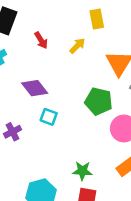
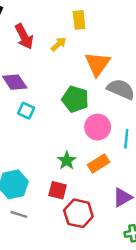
red arrow: (41, 40) -> (24, 37), size x1.5
green star: (82, 171) -> (67, 161), moved, turned 30

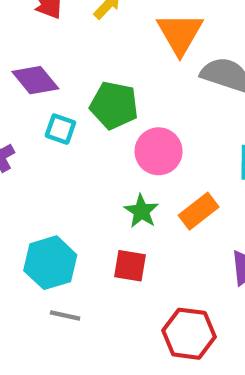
green pentagon: (75, 99) -> (114, 105), moved
pink circle: (98, 127) -> (159, 151), moved
red hexagon: (78, 213) -> (189, 334), moved

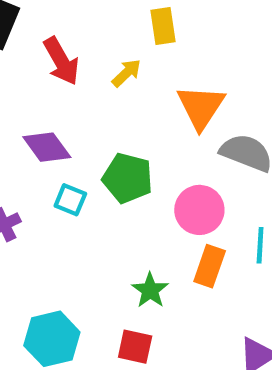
pink circle: (159, 151) -> (199, 210), moved
orange rectangle: (199, 211) -> (210, 266), moved, turned -36

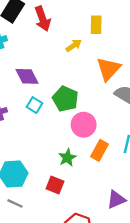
red arrow: (61, 61) -> (43, 19), moved
pink circle: (199, 210) -> (84, 125), moved

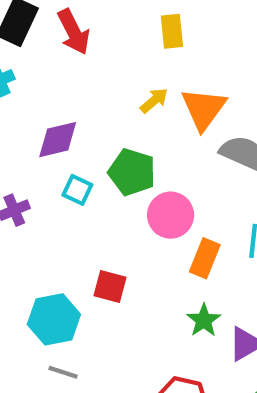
yellow arrow: (74, 45) -> (154, 100), moved
purple diamond: (27, 76) -> (58, 140), turned -70
green star: (67, 158) -> (204, 320), moved
red square: (55, 185) -> (110, 287), moved

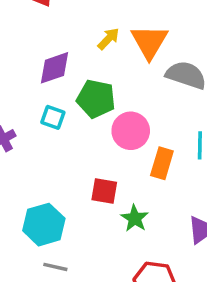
purple diamond: (58, 140) -> (55, 68), moved
red square: (110, 287) -> (104, 191), moved
green star: (204, 320) -> (135, 218), moved

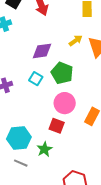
pink circle: (131, 131) -> (65, 103), moved
green star: (135, 218) -> (44, 149), moved

